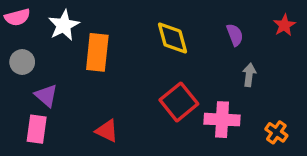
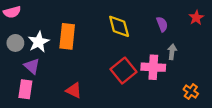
white star: (64, 25) -> (39, 42), moved
pink cross: (222, 120) -> (153, 67), moved

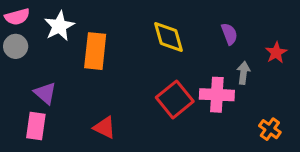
red star: (196, 18) -> (276, 53), moved
white star: (39, 42) -> (59, 26), moved
gray circle: (15, 43) -> (16, 46), moved

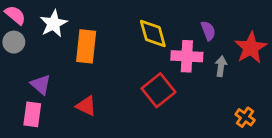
pink semicircle: (17, 17) -> (15, 15), turned -125
red star: (276, 53) -> (251, 48), size x1.6
pink cross: (217, 95) -> (187, 56), moved
red triangle: (105, 127) -> (86, 106), moved

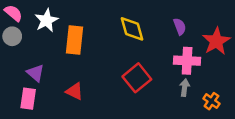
pink cross: (187, 56) -> (187, 61), moved
gray arrow: (221, 66) -> (185, 88), moved

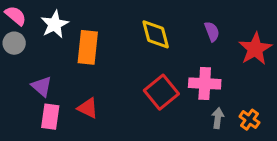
pink cross: (187, 61) -> (205, 83), moved
gray arrow: (185, 88) -> (218, 118), moved
pink rectangle: (28, 99) -> (50, 117), moved

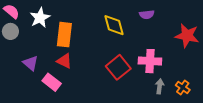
purple semicircle: (212, 32) -> (147, 14), moved, turned 104
red star: (255, 49) -> (187, 36), turned -30
red triangle: (88, 108) -> (64, 61), moved
pink rectangle: (50, 117) -> (52, 82), moved, turned -60

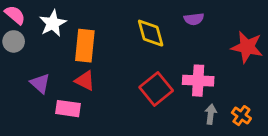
pink rectangle: (52, 82) -> (68, 109), turned -30

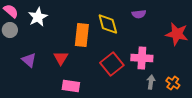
orange rectangle: (85, 46) -> (82, 35), moved
red triangle: (85, 81) -> (61, 58), turned 35
pink rectangle: (68, 109) -> (71, 86), moved

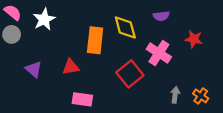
red star: (177, 34) -> (194, 39), moved, size x0.7
red triangle: (61, 58) -> (71, 67), turned 49
pink cross: (142, 58) -> (159, 53), moved, turned 30

